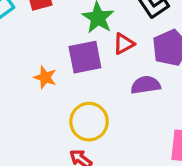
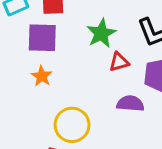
purple square: (85, 57) -> (42, 38), moved

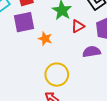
orange star: (42, 76) -> (45, 39), moved

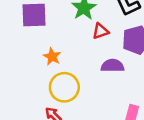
orange star: (45, 39) -> (52, 57), moved

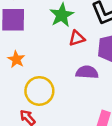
orange star: (52, 57) -> (16, 59), moved

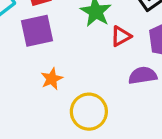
orange star: (16, 59) -> (52, 79), turned 30

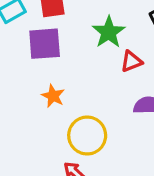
orange star: (52, 79) -> (53, 96), turned -30

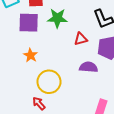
green star: (109, 32) -> (57, 18), moved, turned 30

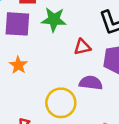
yellow circle: (49, 82) -> (61, 103), moved

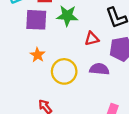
yellow circle: (61, 103) -> (64, 71), moved

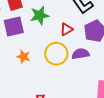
yellow circle: (64, 71) -> (56, 54), moved

